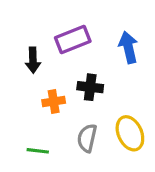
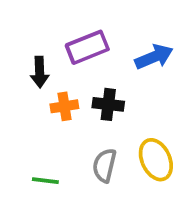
blue arrow: (128, 47) -> (154, 57), turned 80
orange cross: (54, 102) -> (64, 106), moved

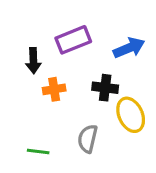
black cross: (108, 104) -> (105, 88), moved
yellow ellipse: (156, 160) -> (131, 115), moved

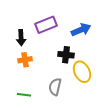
orange cross: (54, 89) -> (25, 60), moved

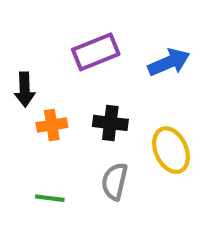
black arrow: (21, 38) -> (25, 89), moved
black cross: (66, 55) -> (110, 123), moved

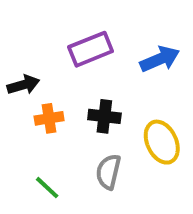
black arrow: (25, 89) -> (23, 85), turned -104
green line: (50, 198) -> (47, 188), turned 36

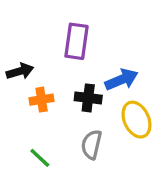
purple rectangle: (91, 49) -> (77, 41), turned -60
blue arrow: (160, 59) -> (121, 80), moved

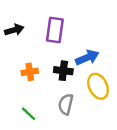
black arrow: (20, 71) -> (14, 30), moved

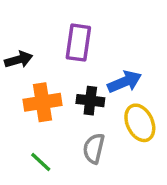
black arrow: (14, 30) -> (19, 60), moved
orange cross: (30, 72) -> (43, 102), size x1.5

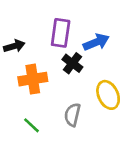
blue arrow: (124, 82) -> (96, 42), moved
black cross: (90, 101) -> (72, 63), moved, turned 30

